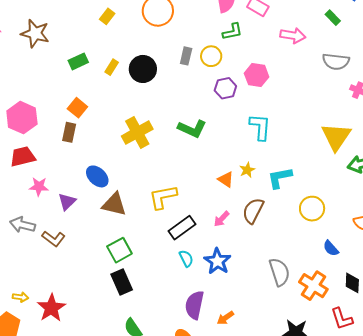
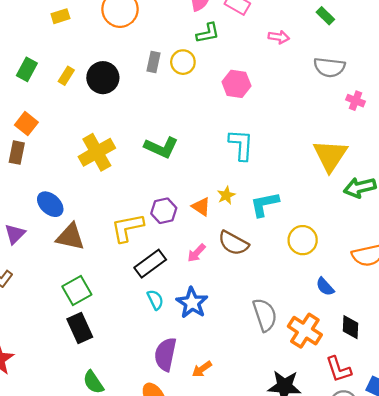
yellow rectangle: (107, 16) -> (60, 16), turned 35
pink arrow: (293, 35) -> (279, 37), size x0.7
green rectangle: (78, 61) -> (27, 69), turned -36
purple hexagon: (225, 88) -> (164, 211), moved
brown semicircle: (253, 211) -> (233, 243), turned -88

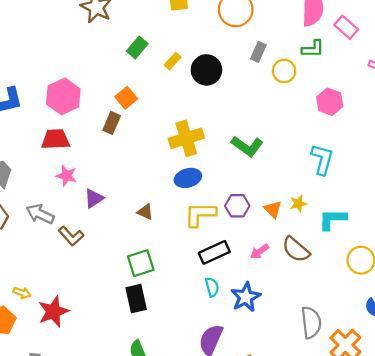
gray rectangle: (154, 62) -> (258, 52), moved
blue ellipse: (50, 204) -> (188, 178), moved, turned -70
brown triangle: (70, 237) -> (145, 212), size x0.6

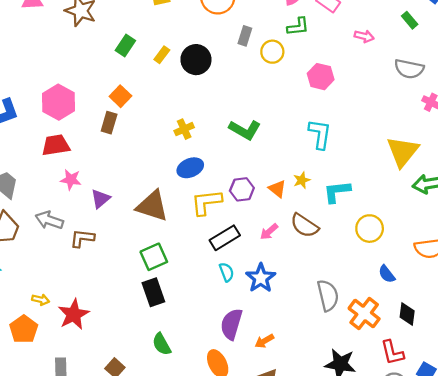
yellow cross: (186, 138) -> (184, 129), size x0.6
brown triangle: (145, 212) -> (152, 206), size x2.0
brown L-shape: (71, 236) -> (82, 238), turned 145

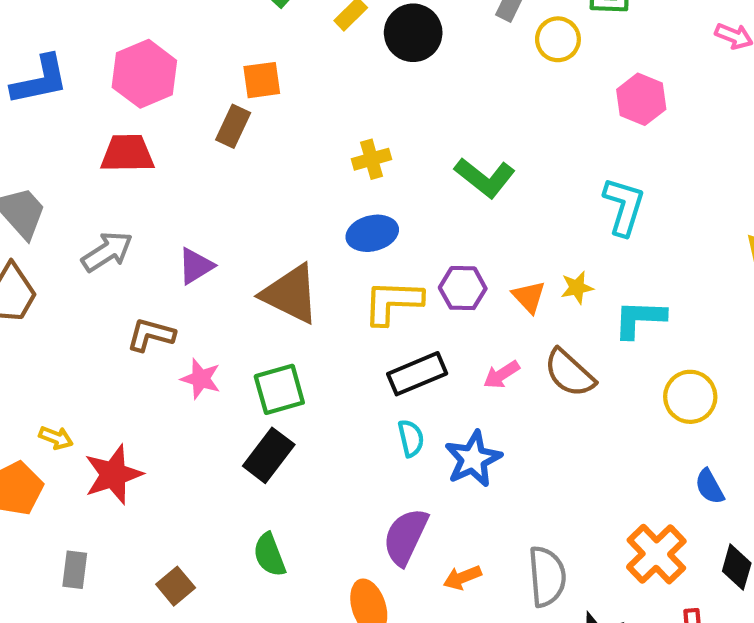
orange square: (120, 96) -> (262, 80), turned 30
pink star: (71, 180) -> (201, 379), moved
gray arrow: (49, 220) -> (107, 252), moved, turned 120
black rectangle: (153, 292) -> (269, 455), turned 48
gray semicircle: (328, 295) -> (547, 576), moved

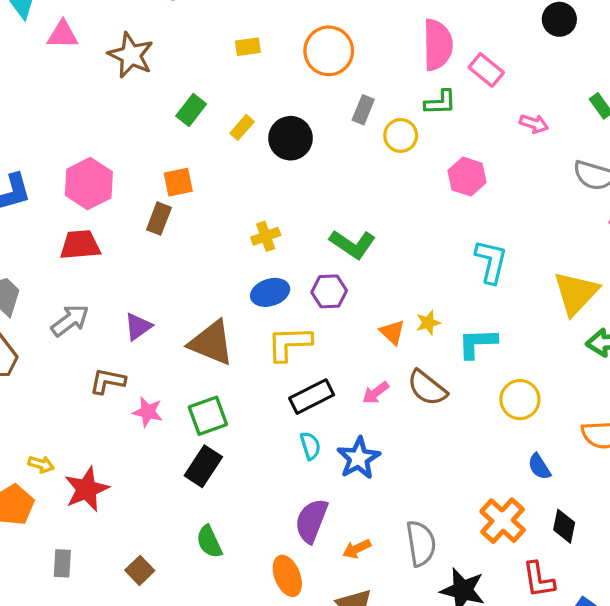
cyan L-shape: (624, 206) -> (491, 262), moved
purple hexagon: (463, 288) -> (329, 291), moved

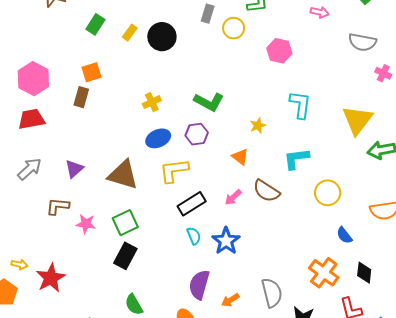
yellow star: (428, 323) -> (258, 126), moved

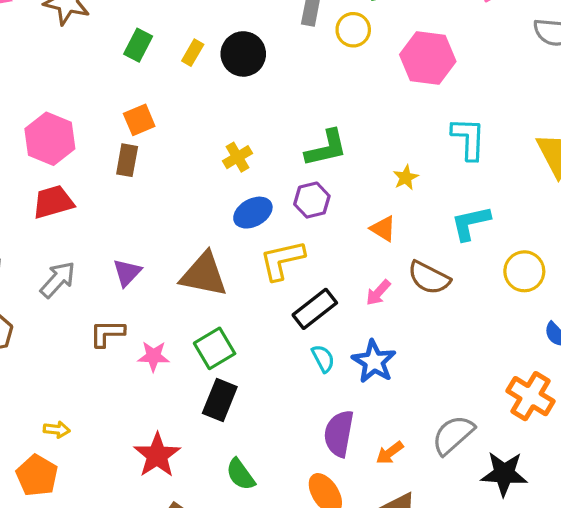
pink hexagon: (279, 51) -> (428, 58), size x1.4
green L-shape: (209, 102) -> (326, 148), turned -36
red star: (51, 278) -> (157, 455), moved
gray semicircle: (272, 293) -> (453, 435), turned -112

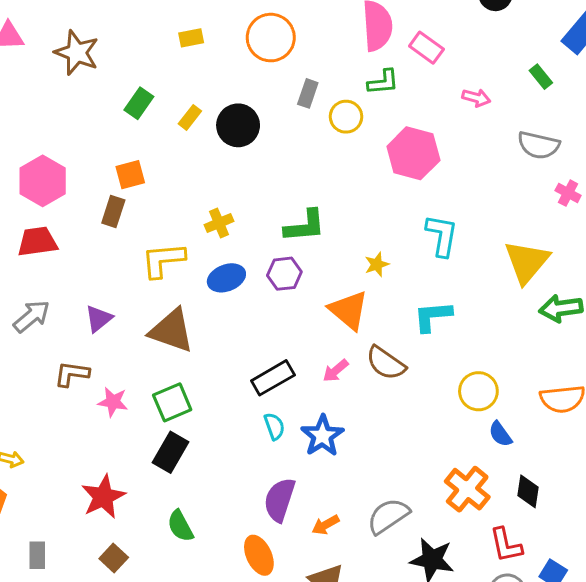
orange triangle: (383, 229) -> (349, 310), size x1.6
yellow L-shape: (282, 260) -> (163, 260), moved
yellow circle: (524, 271) -> (478, 391), moved

